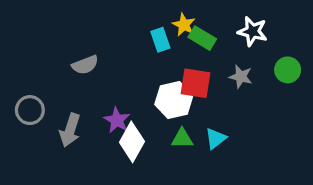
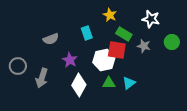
green rectangle: (202, 38) -> (124, 34), moved
cyan rectangle: (160, 40) -> (87, 33), moved
purple star: (117, 120) -> (70, 60), moved

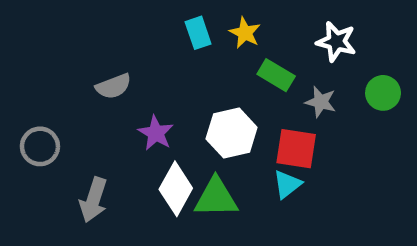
cyan rectangle: (87, 33) -> (198, 33), moved
red square: (117, 50) -> (296, 149), moved
gray arrow: (42, 78) -> (93, 200), moved
green triangle: (109, 83) -> (216, 198), moved, size x1.5

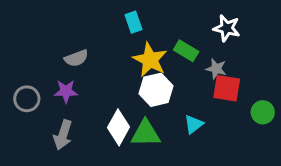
yellow star: (245, 33) -> (150, 60), moved, size x1.6
green circle: (383, 93) -> (263, 112), moved
purple star: (156, 133) -> (66, 91), moved, turned -30
red square: (296, 149) -> (227, 88), moved

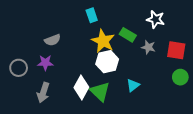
red square: (227, 88) -> (176, 50), moved
green triangle: (146, 133) -> (100, 92), turned 45

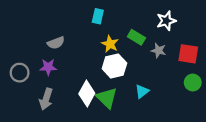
cyan rectangle: (92, 15) -> (98, 16), turned 32
white star: (156, 19) -> (166, 21), turned -30
yellow star: (103, 41) -> (110, 44), size x0.7

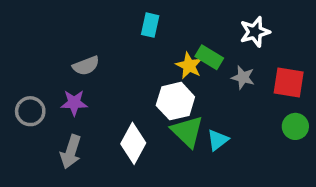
yellow star: (110, 44) -> (189, 66), moved
green triangle: (107, 98) -> (187, 131), moved

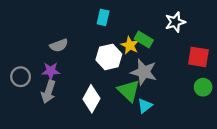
gray star: (243, 77) -> (144, 72), moved, size x1.6
white hexagon: (175, 101) -> (109, 57), moved
cyan triangle: (218, 140) -> (145, 106), moved
gray arrow: (71, 152) -> (48, 92), moved

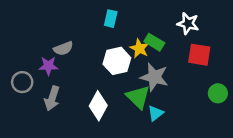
white star: (175, 22) -> (188, 24), turned 30
red square: (198, 57) -> (199, 55), moved
purple star: (51, 71) -> (48, 66), moved

